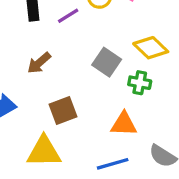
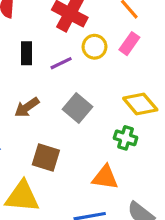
gray square: (107, 62) -> (77, 108), moved
brown square: (63, 110) -> (46, 157), turned 32

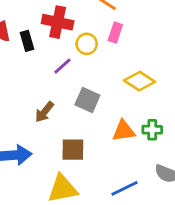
black rectangle: (26, 53) -> (27, 41), moved
green cross: (126, 138) -> (152, 130), moved
orange triangle: (105, 177) -> (124, 131), moved

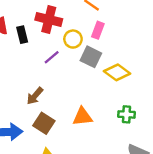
gray square: (87, 100) -> (91, 57), moved
orange triangle: (124, 131) -> (83, 117), moved
brown square: (73, 150) -> (44, 123), moved, turned 30

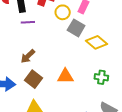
purple line: (52, 57) -> (28, 22), moved, turned 32

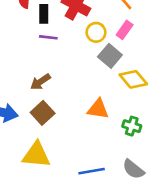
orange triangle: (65, 76) -> (98, 109), moved

